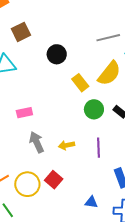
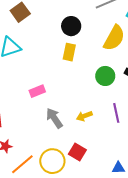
black circle: (57, 54) -> (71, 26), moved
yellow rectangle: (80, 83) -> (69, 52), moved, turned 60

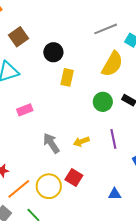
black circle: (71, 26) -> (53, 52), moved
pink rectangle: (37, 91) -> (25, 110), moved

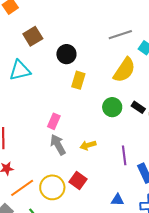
pink rectangle: (25, 110) -> (54, 121), moved, turned -49
purple line: (113, 139) -> (124, 155), moved

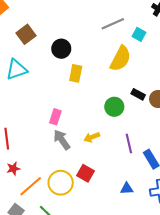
green circle: (112, 107) -> (114, 107), moved

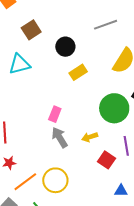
gray line: (113, 24) -> (106, 25), moved
yellow rectangle: (76, 73) -> (78, 72), turned 42
green circle: (114, 107) -> (114, 108), size x1.5
red square: (85, 173) -> (107, 160), moved

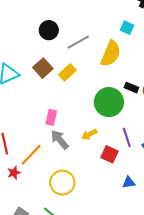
gray line: (106, 25) -> (78, 42), moved
brown square: (31, 30) -> (43, 68), moved
black circle: (65, 47) -> (49, 30), moved
orange line: (25, 182) -> (31, 155), moved

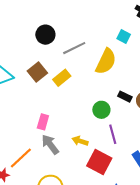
green circle: (109, 102) -> (101, 110), size x0.6
yellow arrow: (89, 134) -> (80, 141), turned 42
purple line: (127, 137) -> (113, 134), moved
red square: (110, 154) -> (99, 162), size x1.4

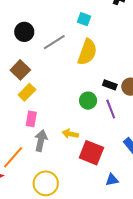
cyan square: (124, 36) -> (84, 19), moved
yellow rectangle: (62, 78) -> (27, 92), moved
purple line: (113, 134) -> (111, 109), moved
gray arrow: (50, 144) -> (41, 141), turned 55

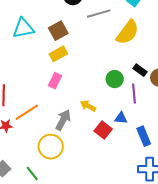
gray arrow: (41, 141) -> (63, 120), moved
red square: (91, 153) -> (103, 130), size x0.7
blue triangle: (112, 180) -> (121, 118), moved

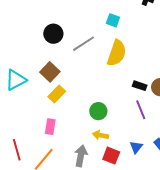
green circle: (115, 79) -> (98, 111), moved
pink rectangle: (55, 81) -> (50, 127), moved
blue triangle: (121, 118) -> (136, 147), moved, turned -40
red square: (103, 130) -> (111, 156), moved

